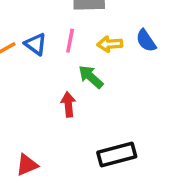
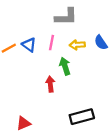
green arrow: (91, 77) -> (65, 66), turned 30

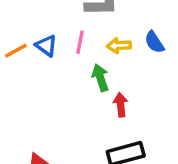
red arrow: (50, 84) -> (121, 105), moved

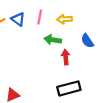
blue semicircle: (154, 42) -> (87, 41), moved
green arrow: (100, 78) -> (53, 40), turned -63

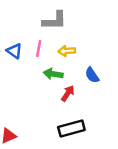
red arrow: (66, 57) -> (68, 93), turned 40

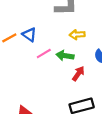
pink line: (39, 48) -> (44, 54), moved, turned 48

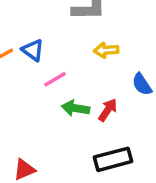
green arrow: (65, 56) -> (75, 108), moved

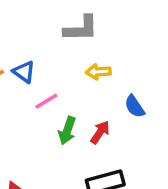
green arrow: (75, 108) -> (67, 131), turned -80

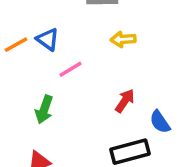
blue semicircle: (135, 106) -> (160, 122), moved
green arrow: (67, 131) -> (44, 110), moved

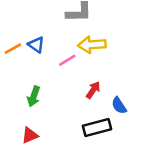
yellow arrow: (123, 39) -> (92, 45), size x1.5
pink line: (70, 69) -> (67, 60), moved

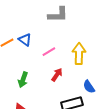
yellow arrow: (92, 45) -> (79, 54), moved, turned 95
red arrow: (93, 90) -> (57, 75), moved

